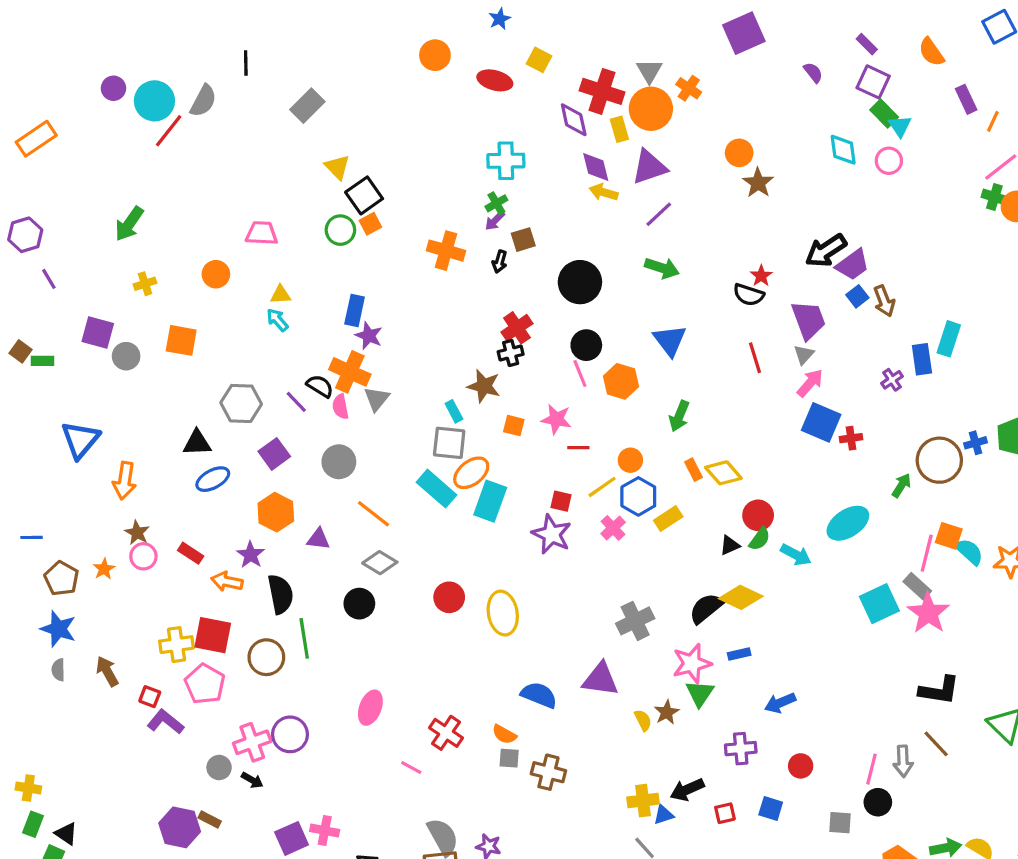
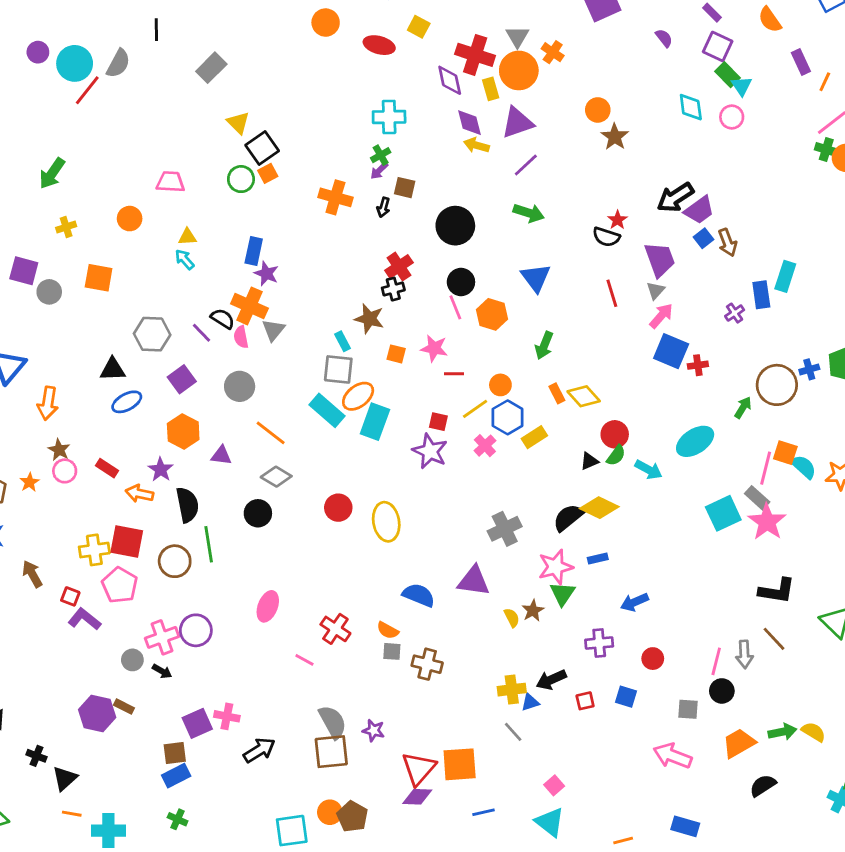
brown square: (523, 240) -> (405, 188), turned 30

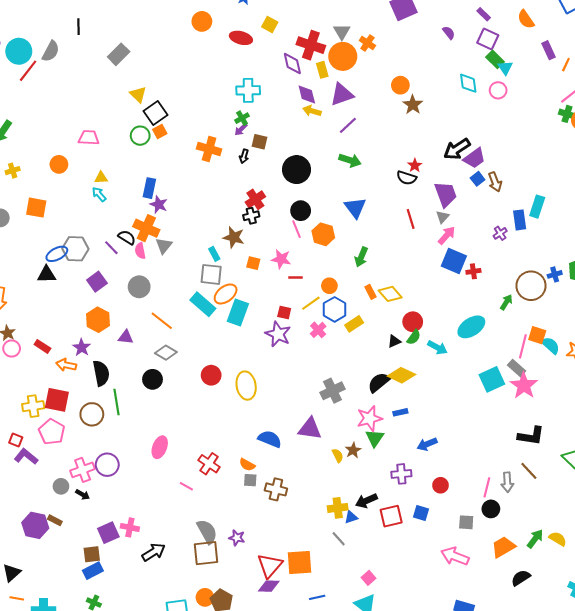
blue ellipse: (127, 402) -> (57, 254), moved
red square: (585, 701) -> (391, 516), size x1.6
green arrow: (782, 732) -> (535, 539), turned -42

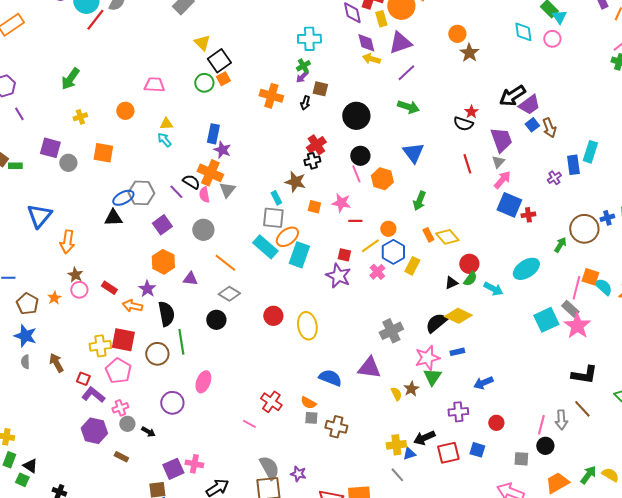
yellow rectangle: (354, 324) -> (412, 266), turned -30
pink ellipse: (160, 447) -> (203, 382), moved
pink cross: (83, 470) -> (120, 408), moved, size x0.7
purple hexagon: (35, 525) -> (94, 431), moved

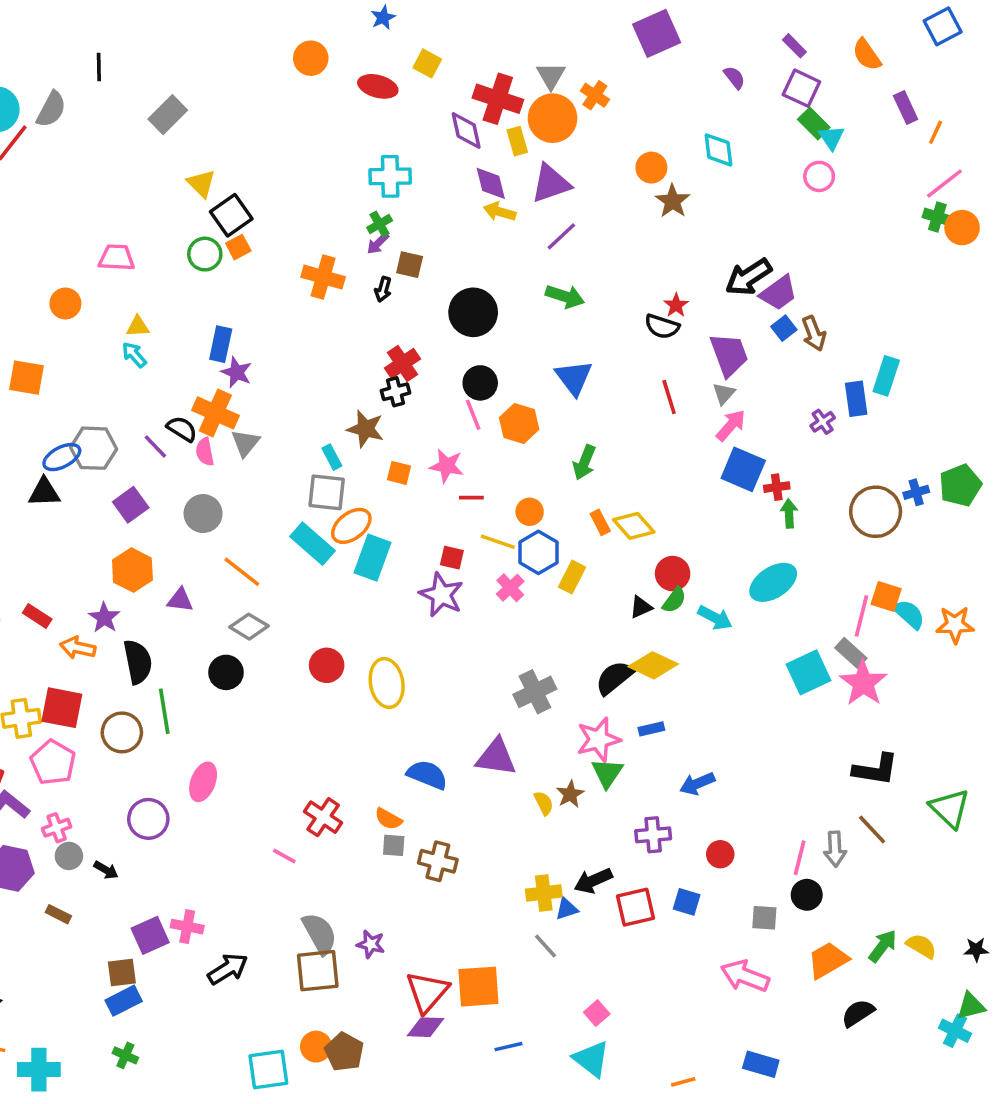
cyan diamond: (523, 32) -> (718, 150), moved
green arrow: (560, 245) -> (789, 514), moved, turned -35
yellow line: (370, 246) -> (498, 542), turned 54

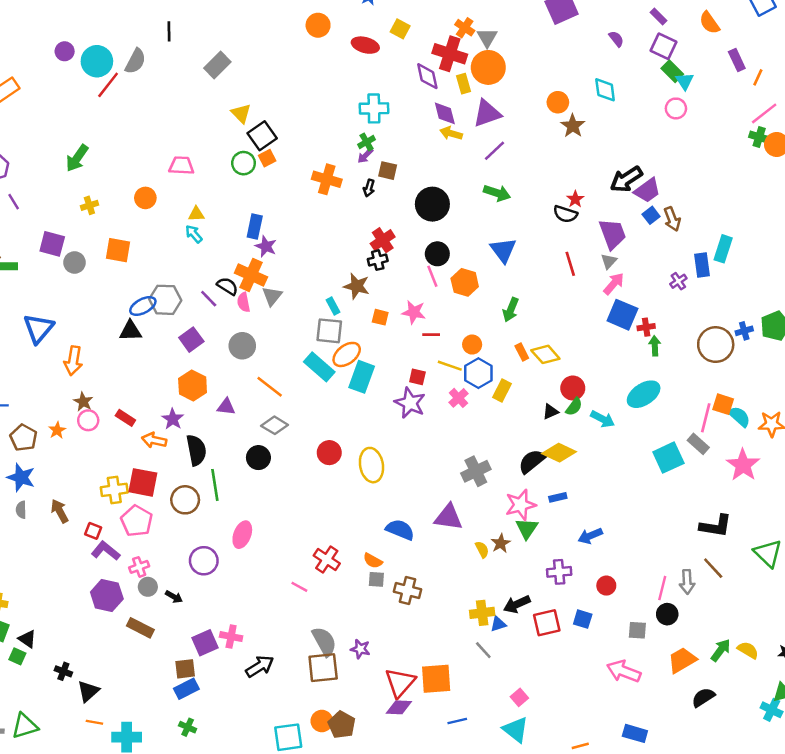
orange cross: (595, 95) -> (465, 28), moved
pink star: (863, 683) -> (743, 465), moved
brown rectangle: (58, 914) -> (140, 628), size x1.5

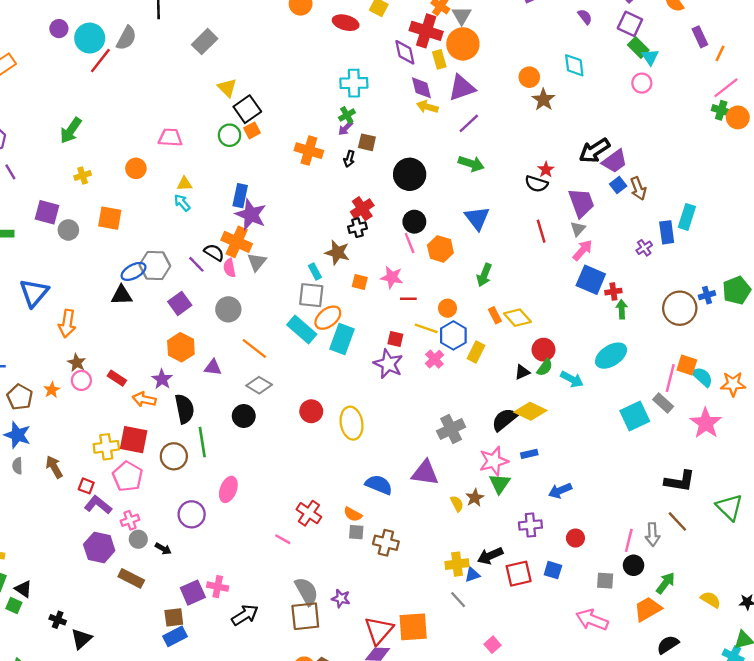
purple star: (266, 246) -> (251, 215), size x1.5
green arrow: (721, 650) -> (666, 583), moved

